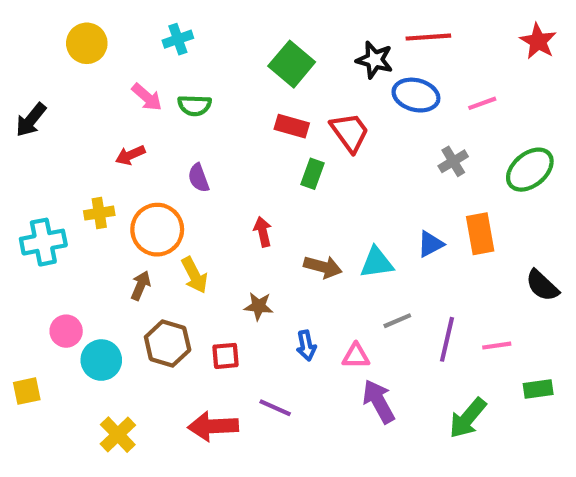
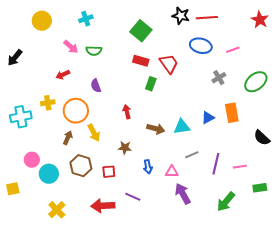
black star: (375, 60) -> (181, 16), moved

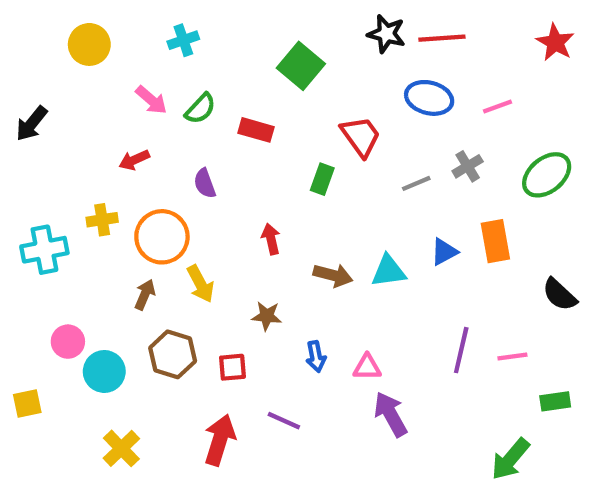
green semicircle: (94, 51) -> (200, 109), turned -49
red rectangle: (141, 61) -> (256, 130), moved
gray line: (192, 155) -> (416, 183), moved
green arrow: (226, 202) -> (510, 459), moved
red arrow: (103, 206) -> (220, 440), turned 110

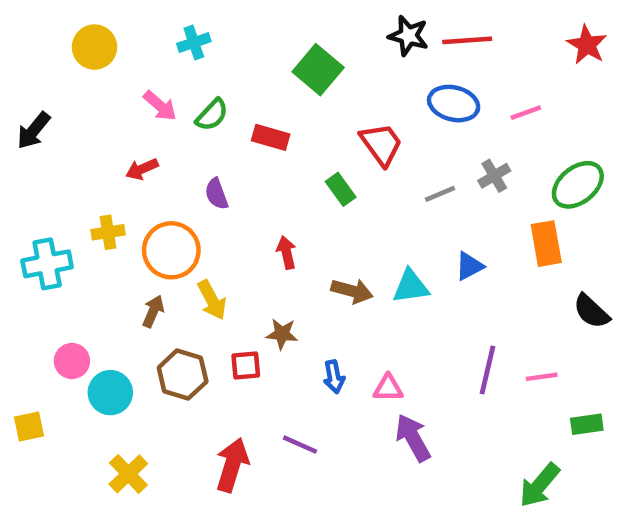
green rectangle: (322, 179) -> (341, 189), turned -56
orange rectangle: (495, 241) -> (546, 244), moved
red square: (232, 367) -> (246, 365), moved

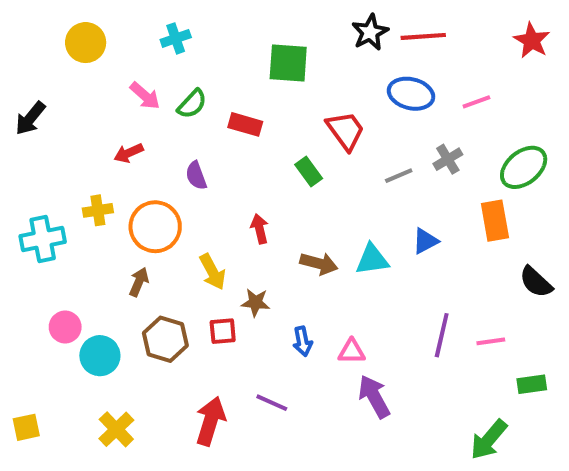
black star: (408, 36) -> (370, 32), turned 30
green square: (318, 70) -> (288, 63), turned -36
yellow arrow: (212, 300) -> (212, 272), moved
yellow square: (29, 426) -> (26, 427), moved

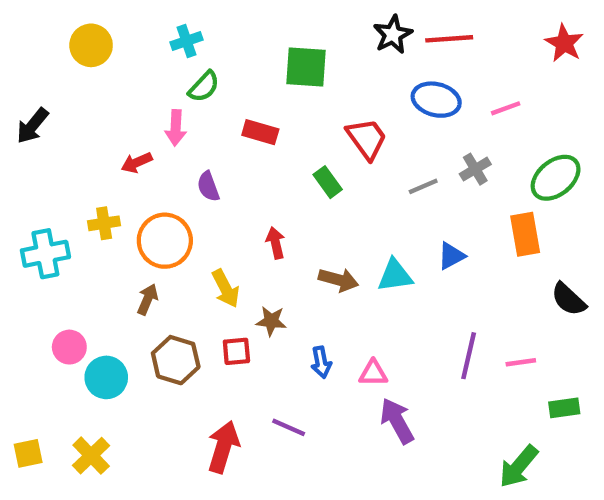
pink arrow: (145, 96) -> (176, 128), moved, turned 52
green semicircle: (192, 104) -> (204, 87), moved
yellow cross: (116, 429) -> (91, 456), moved

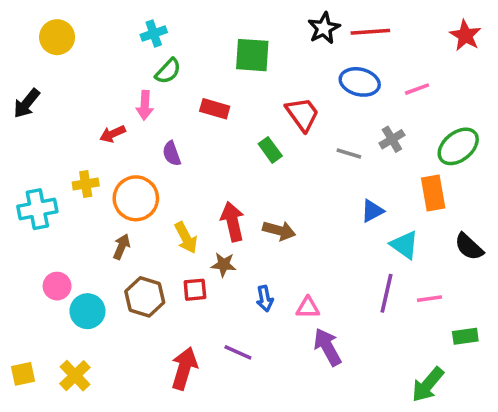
yellow circle: (91, 45) -> (57, 37), moved
gray line: (423, 186) -> (349, 154), turned 40
red arrow: (276, 243) -> (233, 222), moved, size x1.5
cyan triangle: (395, 275) -> (404, 245), moved, turned 44

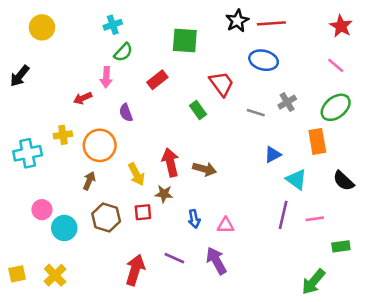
pink line: (417, 89) -> (336, 65), moved, turned 60
red rectangle: (215, 109) -> (157, 80), turned -54
purple arrow: (327, 347) -> (216, 261), moved

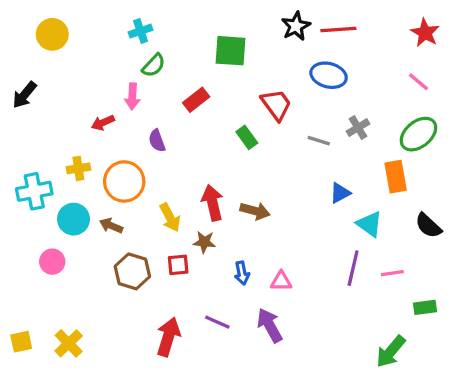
brown arrow: (89, 181) -> (111, 226), turned -90
cyan circle: (64, 228) -> (73, 219), moved

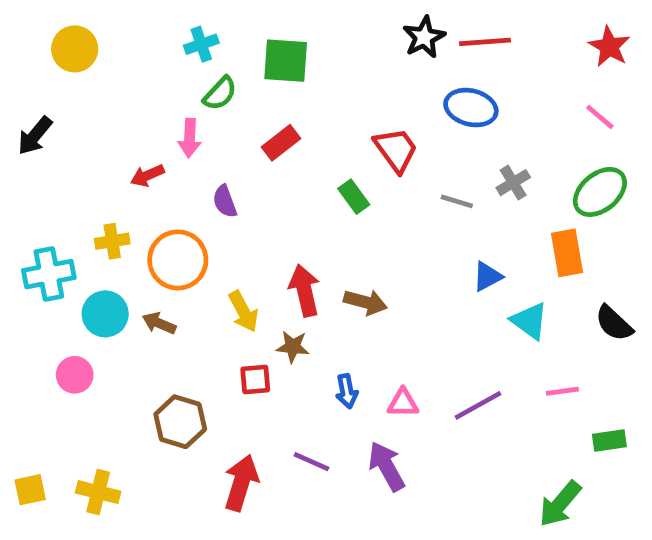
green square: (230, 51) -> (286, 61), moved
purple line: (353, 268) -> (478, 405), moved, turned 48
brown hexagon: (132, 271) -> (180, 422), moved
yellow cross: (69, 343) -> (98, 492), turned -32

